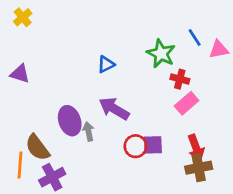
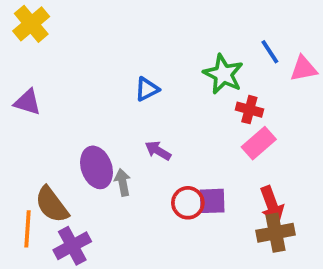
yellow cross: (23, 17) -> (31, 24), size x1.4
purple arrow: (114, 109) -> (158, 151), size x0.6

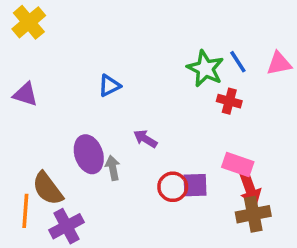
blue line: (270, 52) -> (238, 62), moved
blue triangle: (147, 89) -> (109, 86), moved
pink rectangle: (259, 143) -> (238, 165), moved, turned 60

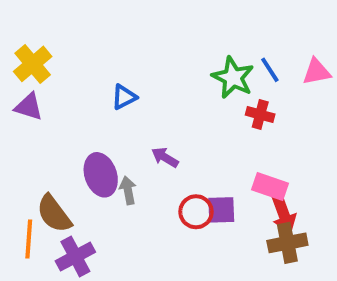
yellow cross: (29, 22) -> (33, 64), moved

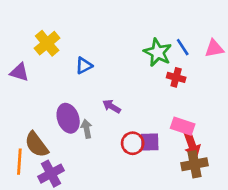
yellow cross: (33, 64) -> (47, 43), moved

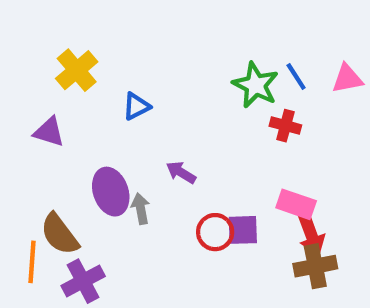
purple triangle: (19, 72) -> (49, 132), moved

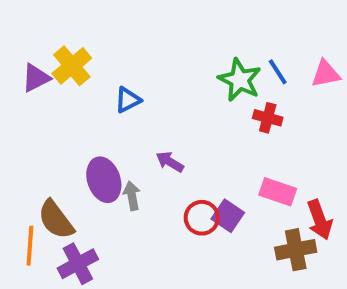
purple triangle: (49, 132) -> (36, 78), moved, turned -44
purple square: (243, 230) -> (228, 216), turned 36
red arrow: (311, 234) -> (320, 220), moved

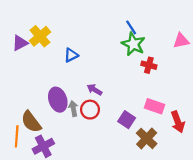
blue line: (278, 72) -> (131, 27), moved
red circle: (202, 218) -> (90, 110), moved
brown cross: (296, 250) -> (147, 138), moved, turned -35

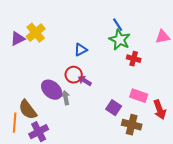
blue triangle: (71, 55) -> (81, 50), moved
purple ellipse: (58, 100) -> (52, 90), turned -30
red circle: (90, 110) -> (74, 75), moved
brown cross: (147, 138) -> (132, 125), turned -30

